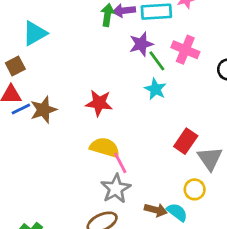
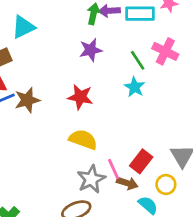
purple star: (141, 44) -> (91, 50), moved
red rectangle: (186, 141) -> (141, 161), moved
pink line: (120, 163) -> (113, 169), moved
brown arrow: (156, 210) -> (127, 183), moved

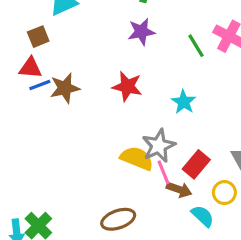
cyan star: (135, 87) -> (184, 102), moved
yellow semicircle: (83, 139) -> (137, 158), moved
gray star: (91, 179) -> (159, 146), moved

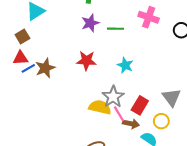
green line: (196, 46) -> (115, 29), moved, turned -49

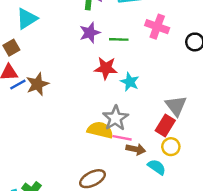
red star: (86, 61) -> (106, 68), moved
gray triangle: (171, 97) -> (176, 106), moved
red rectangle: (140, 105) -> (165, 125), moved
pink line: (119, 114) -> (122, 138), turned -49

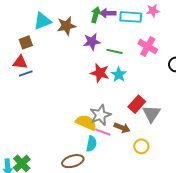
cyan star: (130, 82) -> (119, 75), moved
brown star: (37, 84) -> (66, 26), moved
red rectangle: (165, 125) -> (137, 104), moved
brown arrow: (136, 149) -> (122, 128), moved
cyan semicircle: (157, 167) -> (91, 144), moved, turned 56

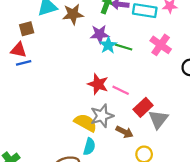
red star: (100, 73) -> (98, 84), moved
cyan star: (119, 75) -> (108, 45), moved
pink line: (103, 132) -> (121, 90), moved

